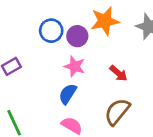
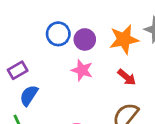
orange star: (105, 21) -> (124, 39), moved
blue semicircle: (68, 94) -> (29, 95), moved

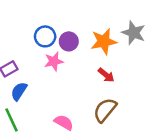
pink star: (82, 70) -> (54, 61), moved, turned -30

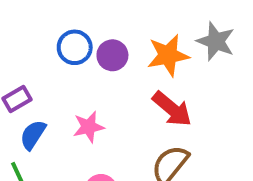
pink star: (54, 61) -> (89, 127), moved
red arrow: (106, 75) -> (172, 109), size x1.5

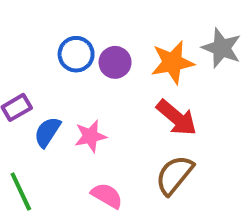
blue semicircle: (33, 135) -> (47, 132), moved

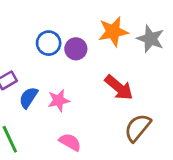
orange star: (172, 62) -> (113, 32), moved
brown semicircle: (174, 175) -> (138, 128), moved

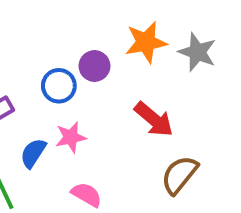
blue circle: (49, 43) -> (59, 86), moved
blue semicircle: (28, 98) -> (33, 153), moved

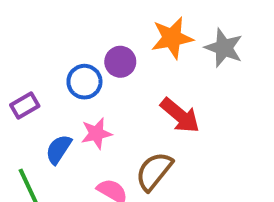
brown semicircle: (180, 175) -> (154, 171), moved

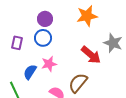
gray star: (224, 48) -> (113, 43), moved
purple circle: (120, 62) -> (45, 19), moved
purple rectangle: (25, 106) -> (17, 43), moved, turned -48

